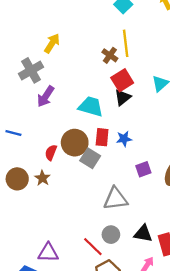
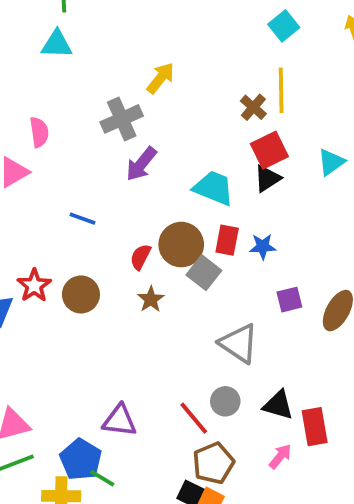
brown star: (42, 178) -> (151, 299), moved
gray triangle: (116, 199) -> (239, 343), turned 35

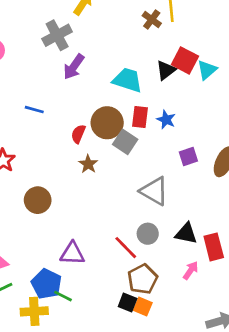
red square: (269, 150) -> (185, 60), moved, turned -32
cyan triangle: (331, 162) -> (207, 70), moved
blue star: (263, 246) -> (166, 120), turned 30
brown circle: (81, 294) -> (38, 200), moved

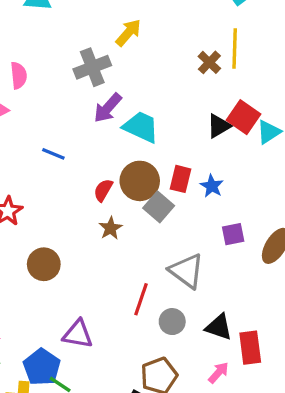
cyan trapezoid: (127, 80) -> (141, 127), moved
red line: (126, 248) -> (141, 299), moved, turned 56

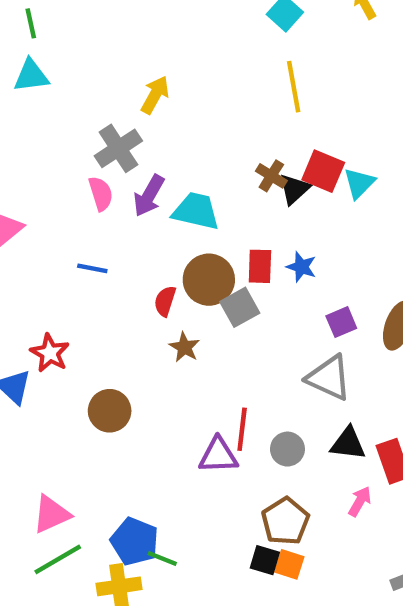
brown cross: (209, 62) -> (271, 176), moved
pink semicircle: (19, 75) -> (101, 194), moved
gray square: (159, 207) -> (240, 307), turned 32
gray triangle: (187, 271) -> (329, 378), moved
purple triangle: (78, 334) -> (218, 455), moved

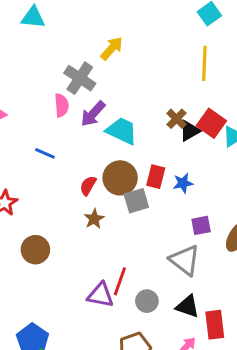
gray cross: (118, 148) -> (80, 78), turned -36
blue star: (301, 267) -> (183, 183), turned 30

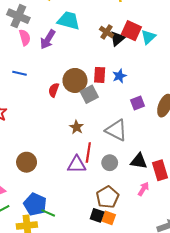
gray cross: (80, 78) -> (18, 16), moved
cyan trapezoid: (122, 131) -> (69, 21), moved
brown star: (94, 219) -> (77, 127), moved
brown circle: (35, 250) -> (27, 162), moved
gray triangle: (185, 260) -> (116, 130), moved

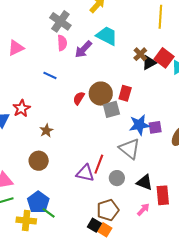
blue star: (119, 76) -> (139, 125), moved, size x1.5
brown star: (77, 127) -> (46, 131), moved

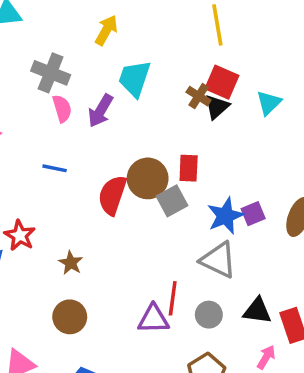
cyan trapezoid: (107, 36) -> (135, 78), turned -85
red square: (164, 58) -> (222, 82), moved
red semicircle: (79, 98) -> (112, 195), size x1.6

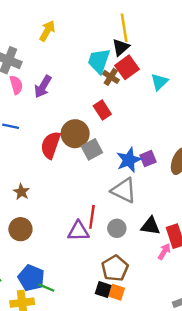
cyan trapezoid: (135, 78) -> (99, 61), moved
red square: (222, 82) -> (127, 67), turned 30
black triangle: (217, 107) -> (121, 47), moved
red rectangle: (189, 168) -> (102, 110), moved, turned -36
pink arrow: (266, 357) -> (164, 251), moved

